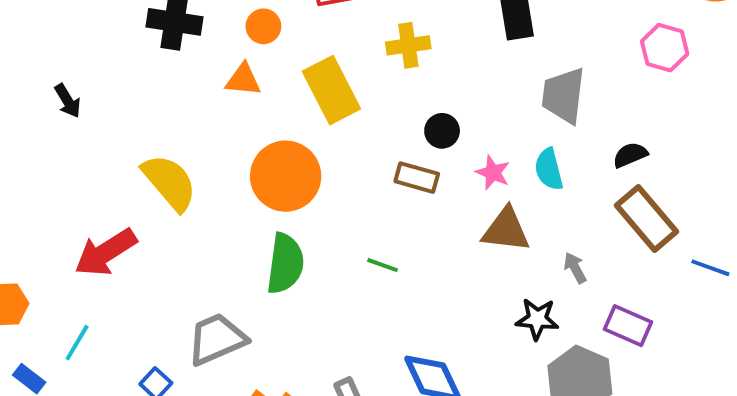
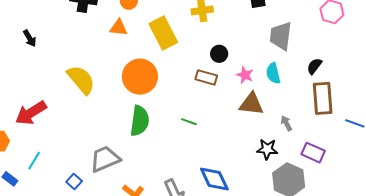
black semicircle: (630, 155) -> (314, 66), turned -30
brown rectangle: (647, 219) -> (323, 98), turned 36
red arrow: (106, 252) -> (31, 113), moved

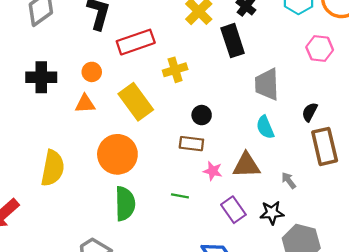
pink star: (245, 75) -> (213, 171), moved
yellow semicircle: (81, 80) -> (53, 168), turned 60
purple rectangle: (313, 153) -> (233, 210), moved, turned 40

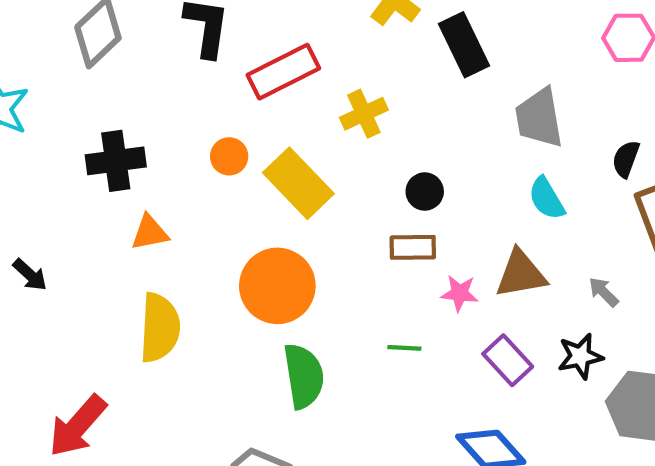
orange circle: (92, 72) -> (229, 156), moved
orange triangle: (85, 104) -> (150, 233), moved

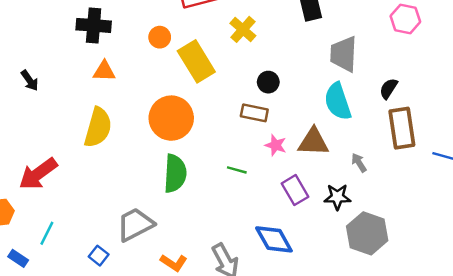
yellow cross: (364, 114) -> (243, 29), turned -36
cyan semicircle: (547, 198) -> (338, 101), size x1.4

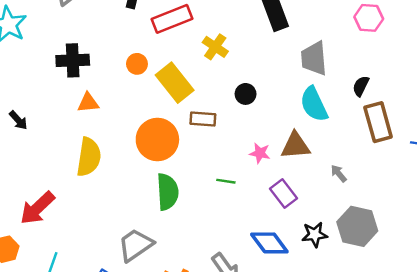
brown rectangle: (254, 113) -> (203, 119), moved
gray arrow: (359, 163) -> (339, 174), moved
black star: (337, 197) -> (315, 235), moved

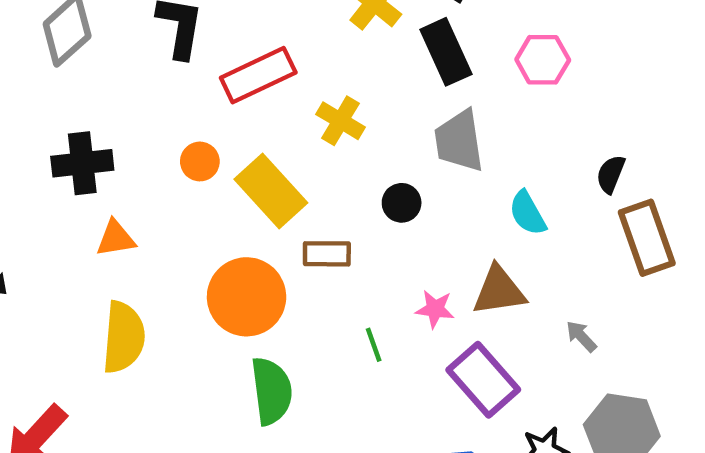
pink hexagon: (369, 18) -> (543, 60), moved
gray trapezoid: (314, 58) -> (459, 141), moved
cyan semicircle: (314, 104) -> (528, 213), size x0.7
green line: (226, 181) -> (374, 345), moved, turned 66
purple rectangle: (284, 194) -> (483, 380), size x1.4

